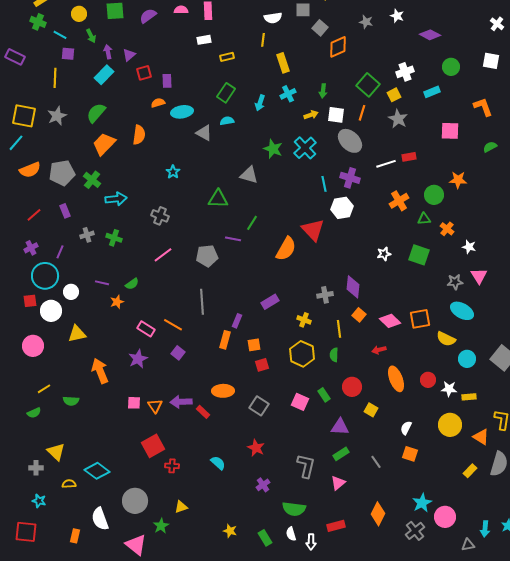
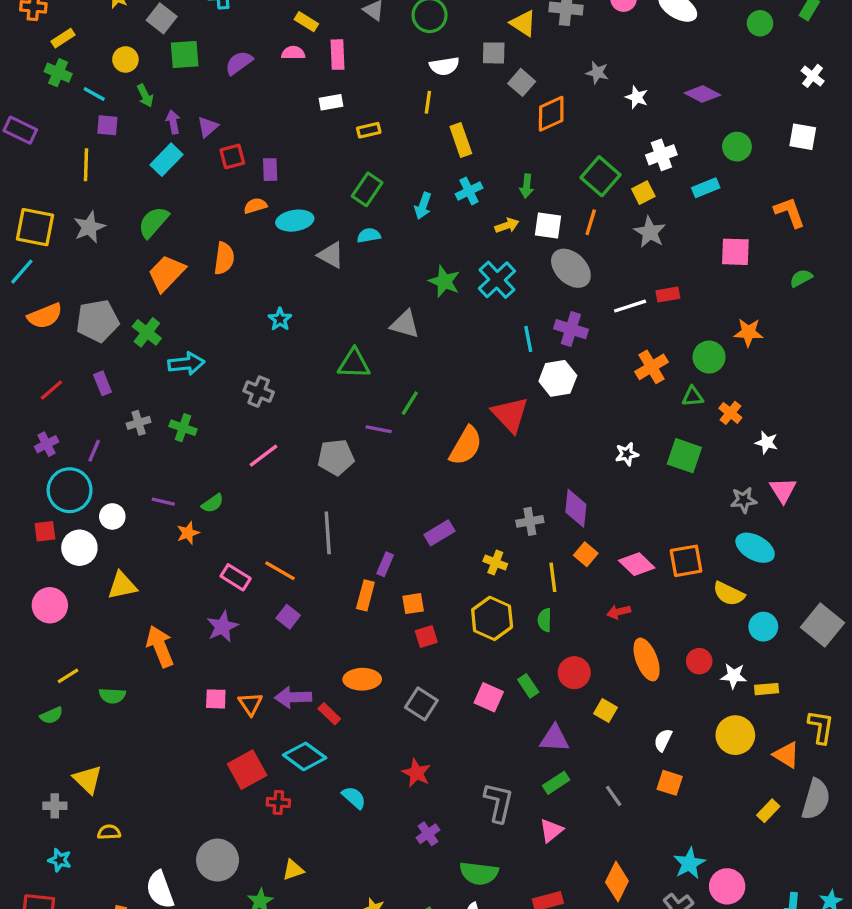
white star: (397, 16) -> (637, 97), moved
cyan diamond: (97, 471) -> (305, 756), moved

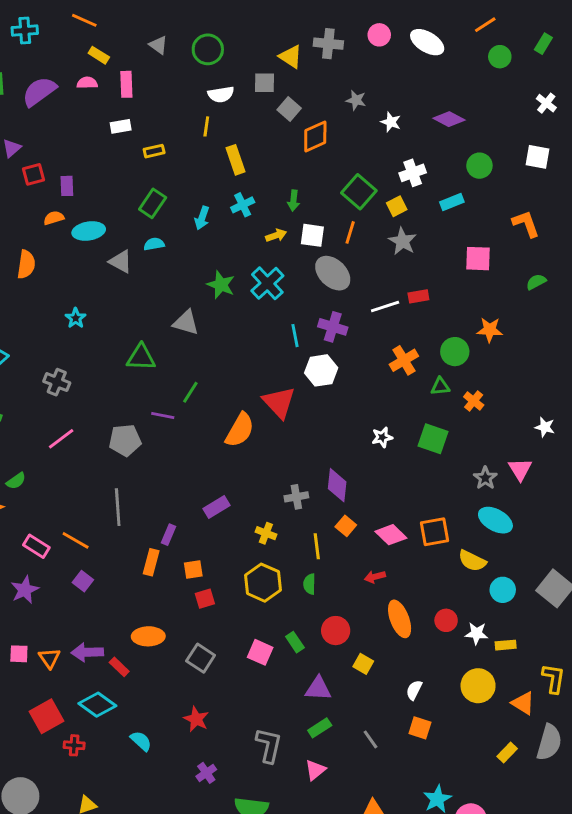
purple semicircle: (239, 63) -> (39, 92), size x1.4
white star: (767, 442) -> (545, 427), moved
gray star: (744, 500) -> (485, 478), turned -30

